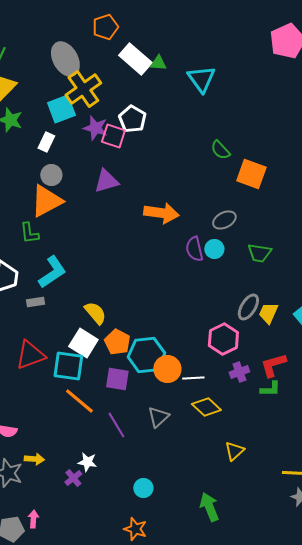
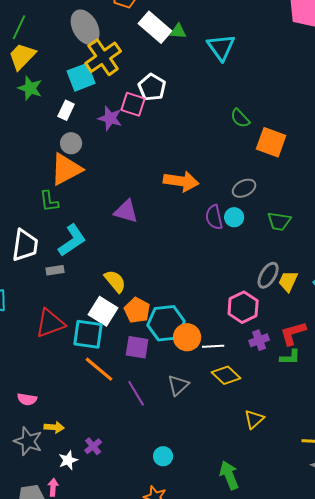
purple star: (95, 128) -> (110, 118), moved
purple triangle: (106, 181) -> (126, 211), moved, turned 32
white star: (87, 462) -> (68, 460), moved, turned -30

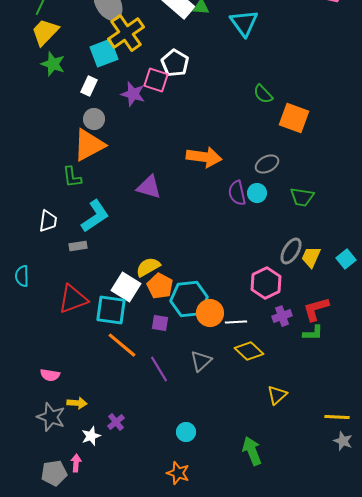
white trapezoid: (25, 245) -> (48, 221), size x0.7
yellow semicircle: (115, 281) -> (148, 267), moved, turned -80
purple square: (137, 347) -> (160, 323), size x0.7

